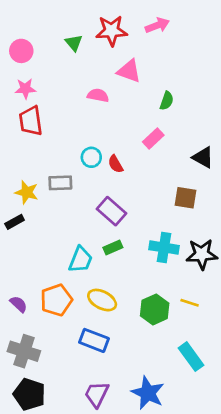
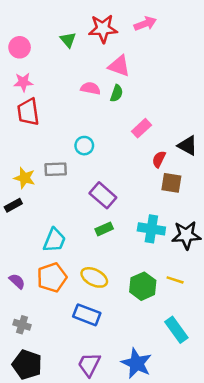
green semicircle: (167, 101) -> (117, 93), moved
red semicircle: (116, 164) -> (159, 159), moved, turned 56
cyan trapezoid: (81, 260) -> (54, 240), moved
gray cross: (24, 351) -> (22, 325), size x0.6

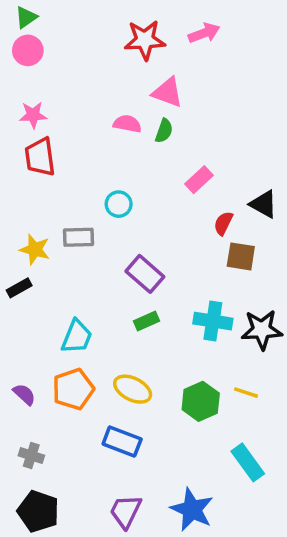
green triangle: (68, 40) -> (26, 17), moved, turned 35
pink circle: (20, 47) -> (28, 50), moved

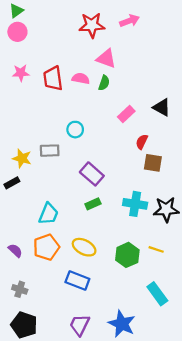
red trapezoid: (40, 157) -> (53, 78), moved
black triangle: (264, 204) -> (162, 107), moved

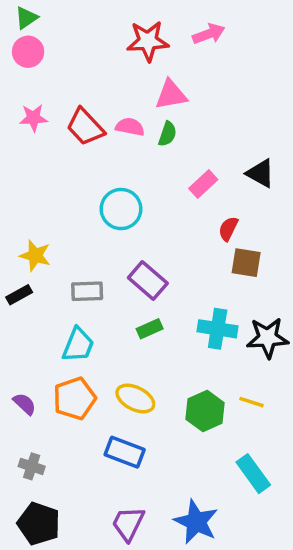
pink triangle: (106, 58) -> (171, 95), turned -30
red trapezoid: (53, 78) -> (85, 127), turned -35
cyan circle: (75, 130) -> (121, 209), size x1.5
gray rectangle: (50, 151) -> (87, 291), moved

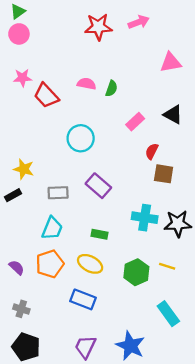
pink triangle: (171, 95) -> (171, 62), moved
red trapezoid: (85, 127) -> (46, 96), moved
green rectangle: (150, 329) -> (100, 234), moved, turned 35

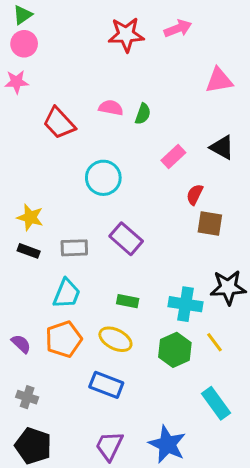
pink star: (23, 78) -> (16, 82), moved
black rectangle: (13, 195) -> (29, 251), moved, turned 49
cyan cross: (145, 218) -> (186, 304), moved
yellow line: (167, 266) -> (214, 342), turned 35

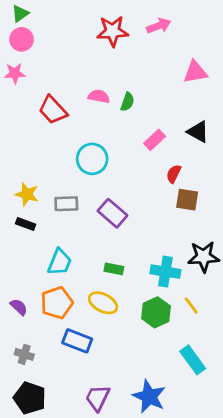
gray rectangle: (74, 248) -> (66, 204), moved
blue rectangle: (106, 385) -> (77, 341), moved

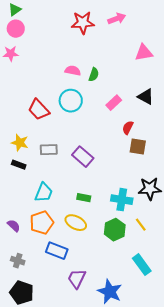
red trapezoid: (53, 110) -> (39, 110), moved
cyan circle: (92, 159) -> (71, 101), moved
purple trapezoid: (98, 398) -> (77, 279), moved

